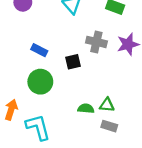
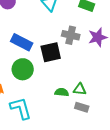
blue rectangle: (39, 50) -> (22, 42), size x1.5
black square: (73, 62) -> (51, 52), size x1.5

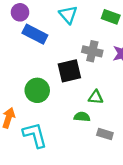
blue rectangle: (22, 42) -> (35, 34), moved
green triangle: (80, 89) -> (96, 97), moved

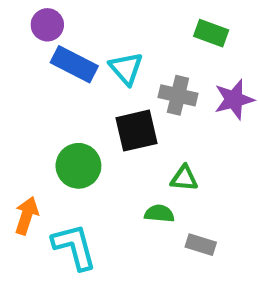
cyan triangle: (68, 15) -> (126, 68), moved

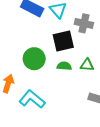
green semicircle: (159, 214) -> (64, 66), moved
cyan L-shape: (74, 247) -> (32, 99), turned -35

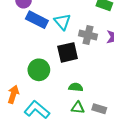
green triangle: (87, 65) -> (78, 108), moved
green semicircle: (64, 66) -> (76, 87), moved

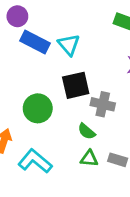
gray cross: (88, 35) -> (103, 104), moved
green semicircle: (76, 87) -> (86, 131), turned -144

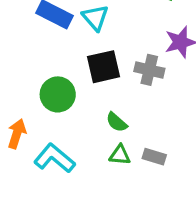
gray cross: (103, 104) -> (149, 70), moved

